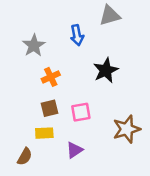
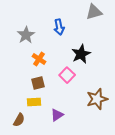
gray triangle: (110, 15) -> (94, 12), moved
orange cross: (51, 77) -> (39, 59), turned -32
pink square: (81, 112) -> (67, 75), moved, turned -35

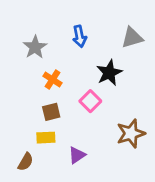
gray triangle: (94, 12) -> (132, 38), moved

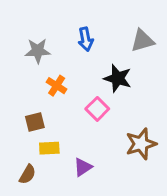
gray star: (35, 47) -> (38, 51), turned 30
black star: (109, 73) -> (118, 78), turned -30
brown square: (51, 112) -> (35, 122), moved

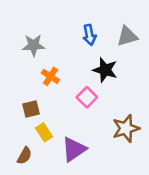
blue arrow: (86, 39) -> (89, 35), moved
yellow rectangle: (49, 148) -> (44, 132), turned 60
purple triangle: (83, 167) -> (74, 149), size x1.5

